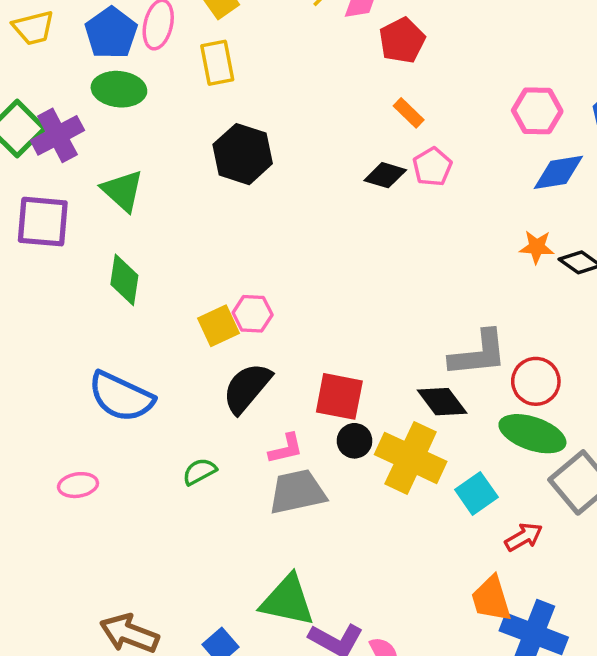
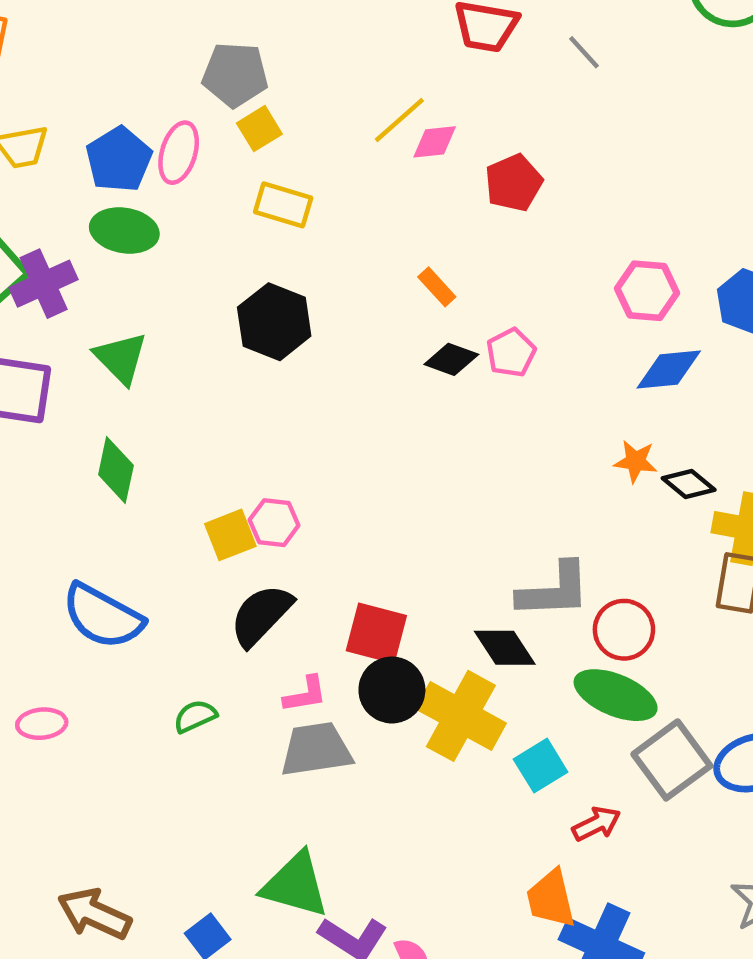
red pentagon: (402, 40) -> (514, 183), moved
yellow rectangle: (217, 63) -> (283, 205), moved, turned -66
orange rectangle: (409, 113) -> (437, 287), moved
black circle: (355, 441) -> (392, 690), size x1.5

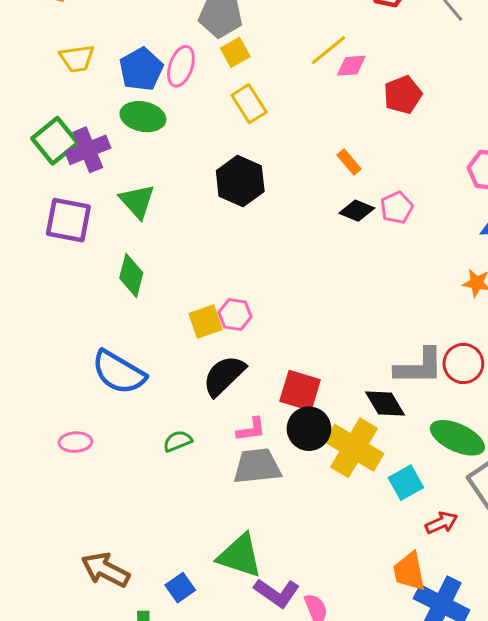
yellow rectangle: (283, 205) -> (249, 104), turned 39
red circle: (624, 630) -> (463, 363), moved

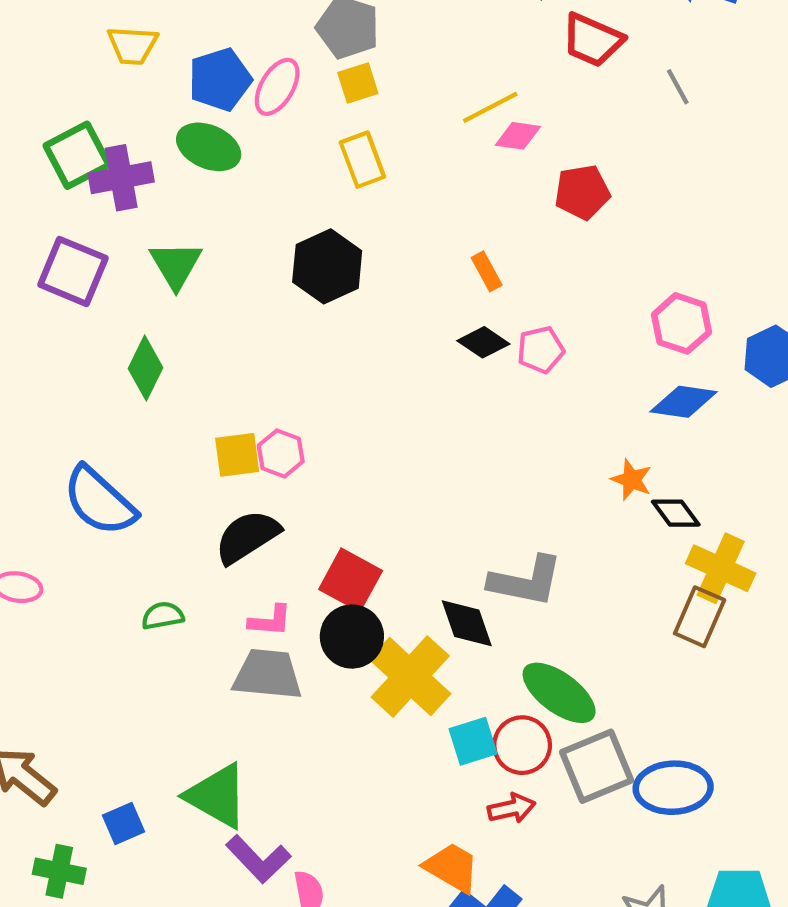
red circle: (463, 363) -> (522, 745), moved
orange trapezoid: (409, 571) -> (452, 868), turned 120

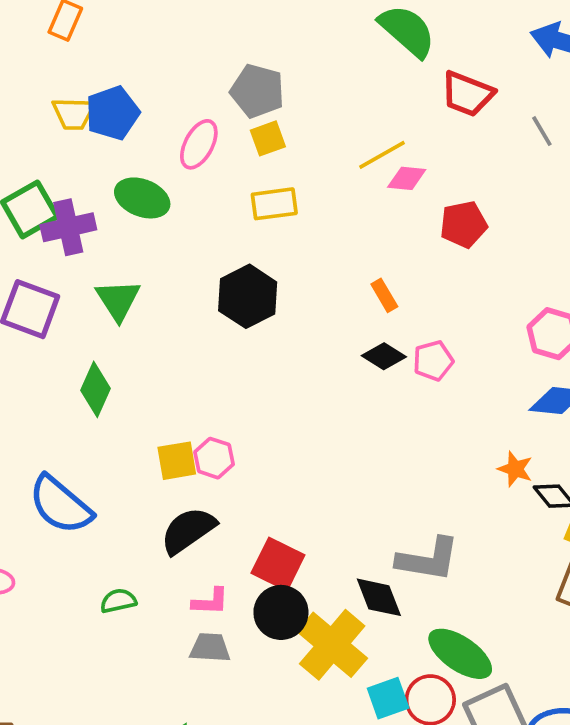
blue pentagon: (220, 79) -> (112, 113), moved
yellow rectangle: (362, 160) -> (274, 204), turned -75
gray trapezoid: (268, 674) -> (210, 648), size x0.7

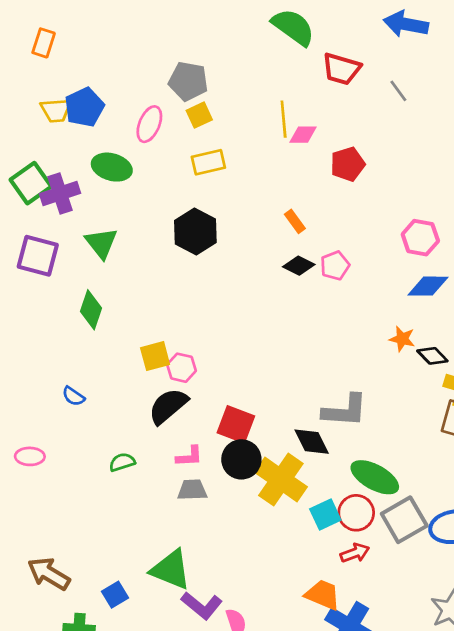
yellow line: (382, 155) -> (284, 119), turned -60
pink hexagon: (214, 458) -> (181, 368), moved
blue semicircle: (60, 505) -> (73, 396), size x0.5

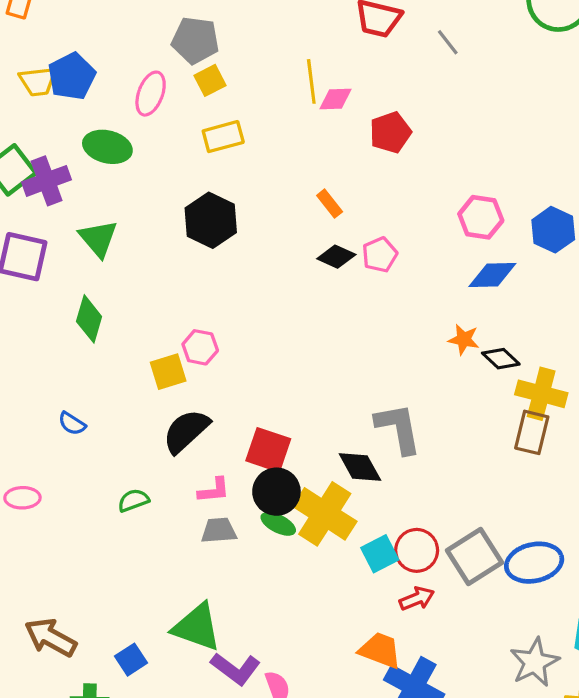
pink hexagon: (181, 368) -> (200, 347), moved
gray L-shape: (345, 411) -> (398, 428), turned -102
green ellipse: (375, 477) -> (278, 524), moved, size x0.6

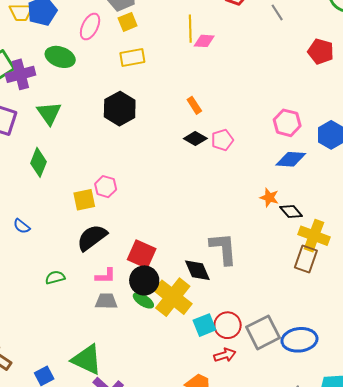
red pentagon: (390, 132) -> (321, 52), moved, turned 30

